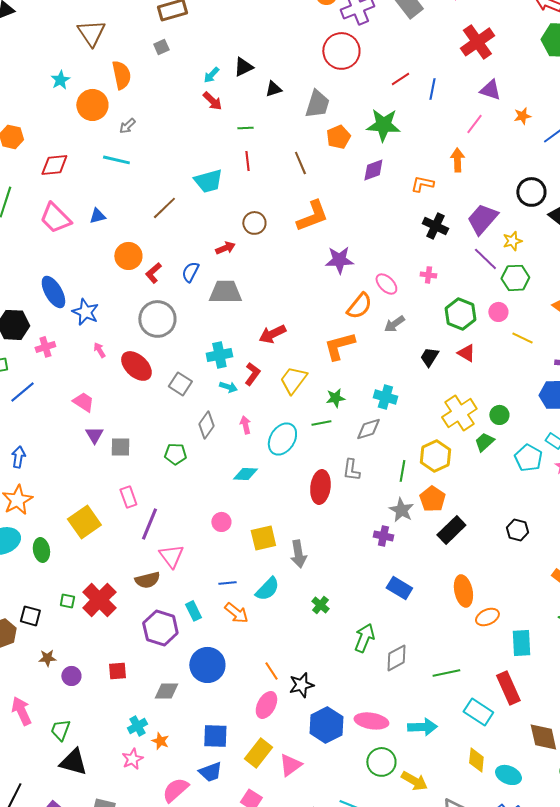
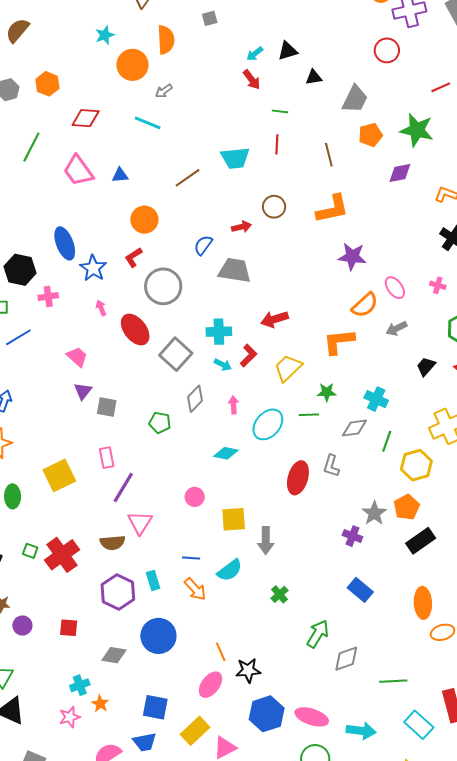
red circle: (341, 51) -> (387, 50), size x0.7
red L-shape: (153, 273) -> (133, 257), moved
gray square: (180, 384) -> (176, 354), size x1.4
green line: (402, 471) -> (387, 441), moved

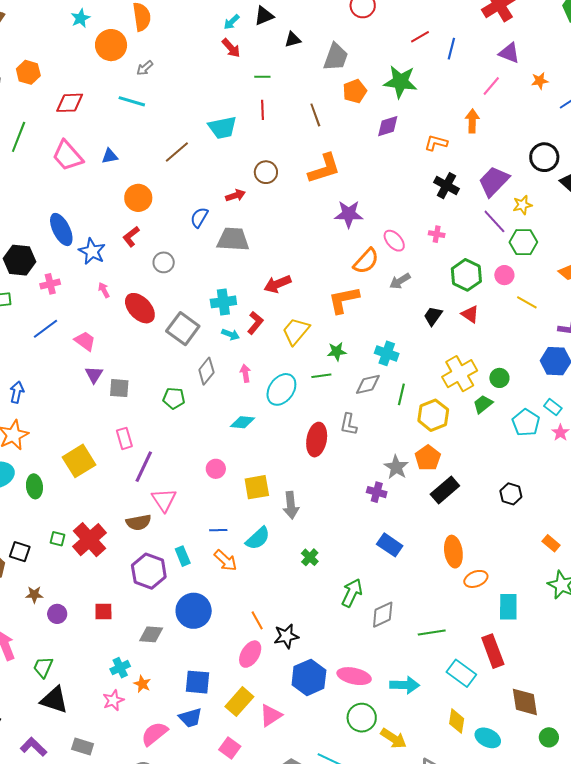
gray circle: (163, 286) -> (164, 262), size x0.6
blue line: (18, 337) -> (46, 329), moved

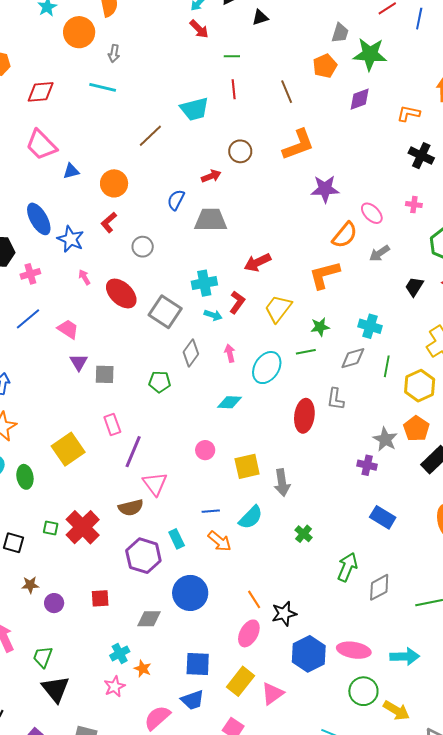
gray trapezoid: (336, 57) -> (340, 33), moved, size x0.7
gray arrow: (145, 68) -> (114, 53), turned -36
blue triangle: (110, 156) -> (71, 171), moved
black triangle: (54, 700) -> (55, 689), turned 36

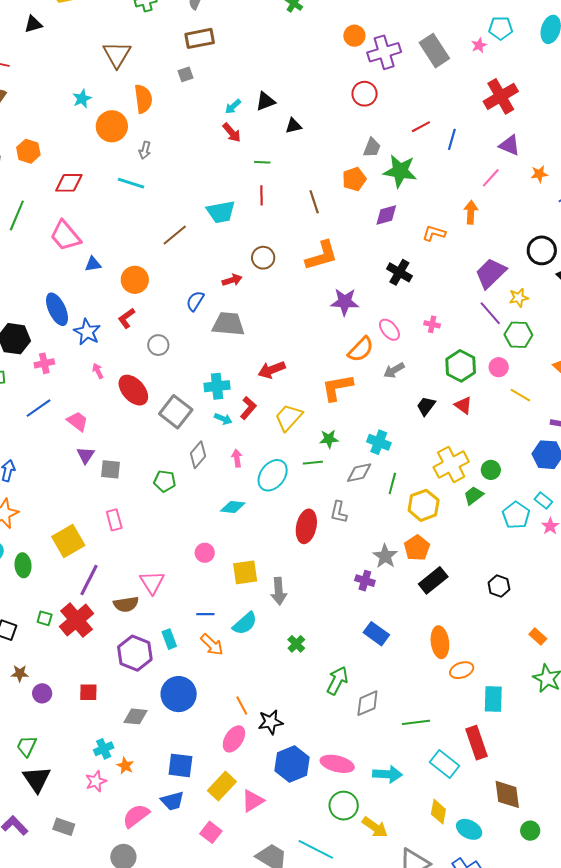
black cross: (421, 156) -> (399, 272), moved
purple line: (133, 452) -> (89, 580), moved

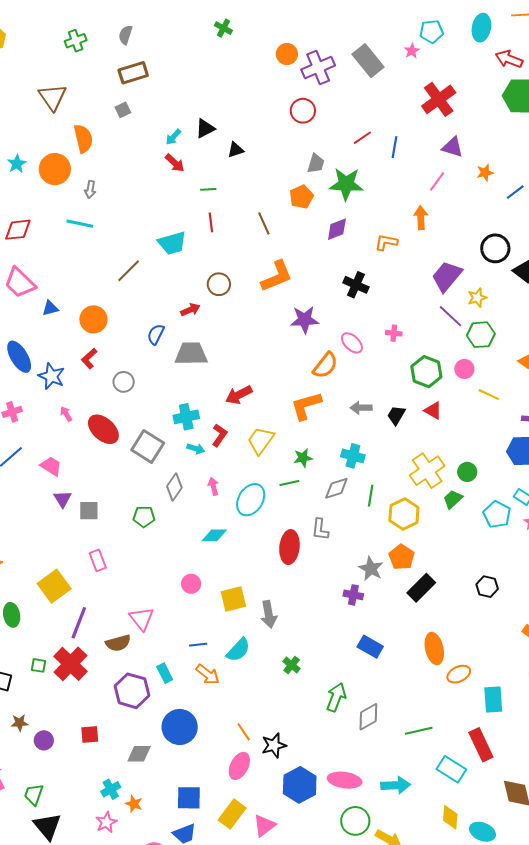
cyan star: (82, 99) -> (17, 164), moved
gray arrow: (394, 370) -> (361, 408), moved, turned 35

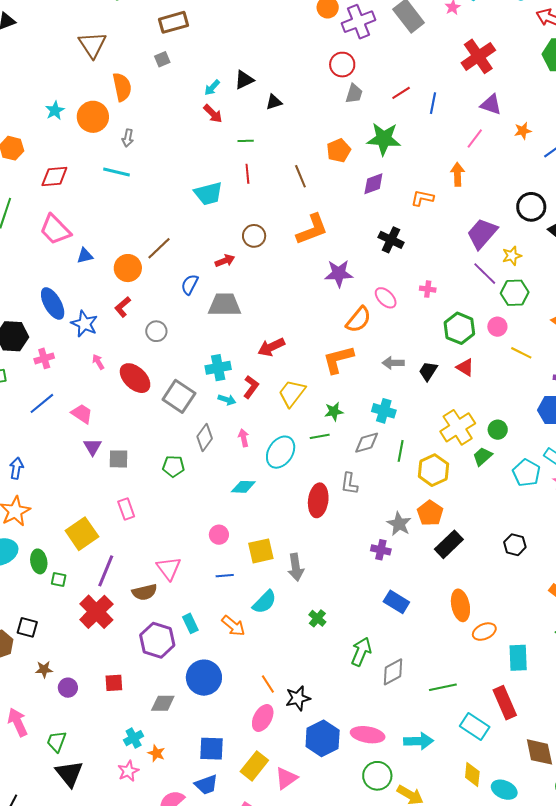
gray trapezoid: (316, 164) -> (354, 94), moved
brown line: (129, 271) -> (159, 248), moved
blue line: (198, 645) -> (225, 576), moved
green square: (39, 665) -> (59, 580), moved

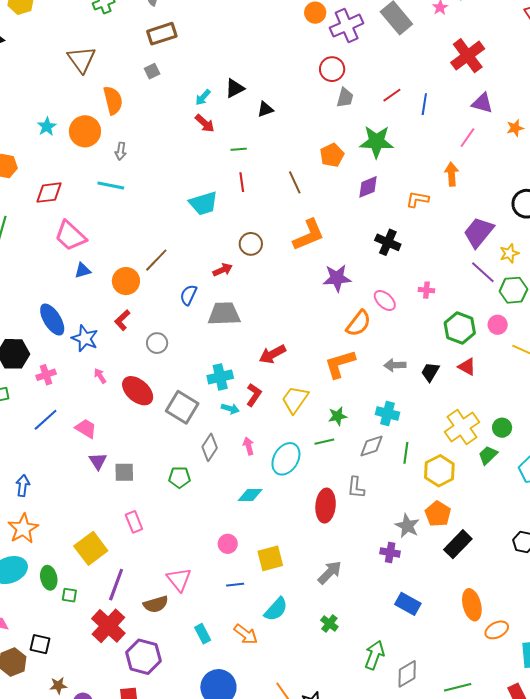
pink trapezoid: (55, 230) -> (70, 236), moved
gray arrow: (296, 567) -> (330, 572), moved, turned -124
purple hexagon: (157, 640) -> (143, 657), moved

